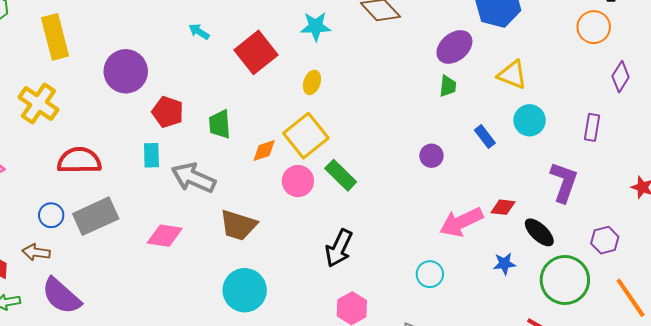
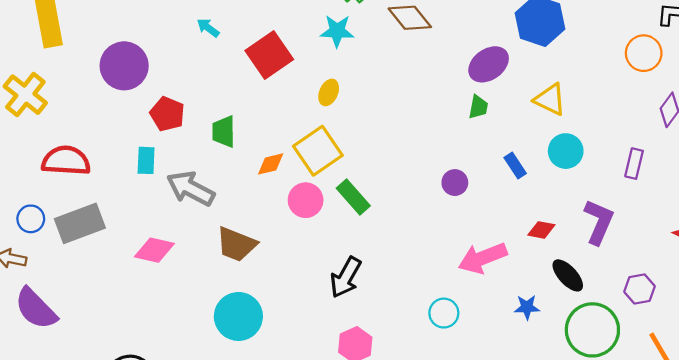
red diamond: (503, 207) -> (541, 230), moved

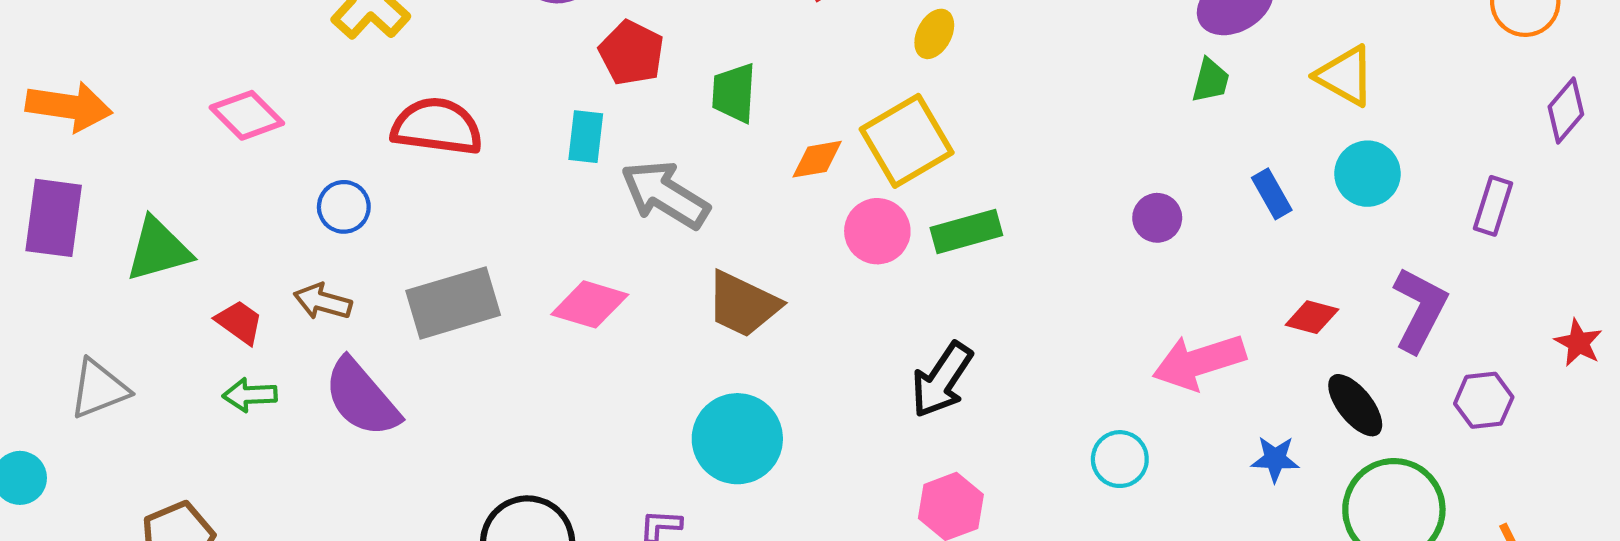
green rectangle: (353, 197) -> (966, 231), turned -68
blue circle: (31, 219) -> (344, 207), moved
gray rectangle: (80, 223) -> (453, 303), moved
purple hexagon: (640, 289) -> (1484, 400), moved

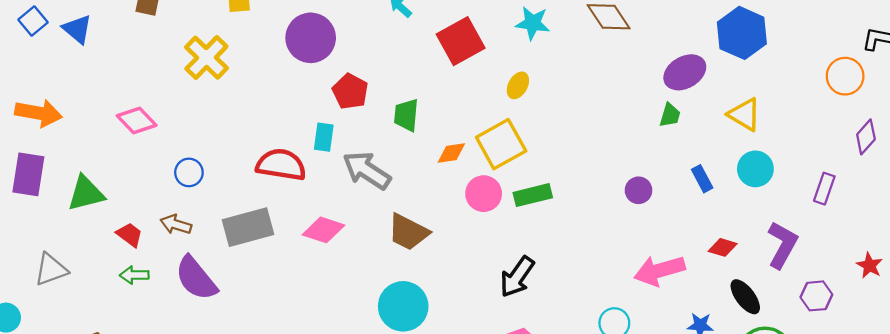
red semicircle: (437, 126) -> (281, 165), moved

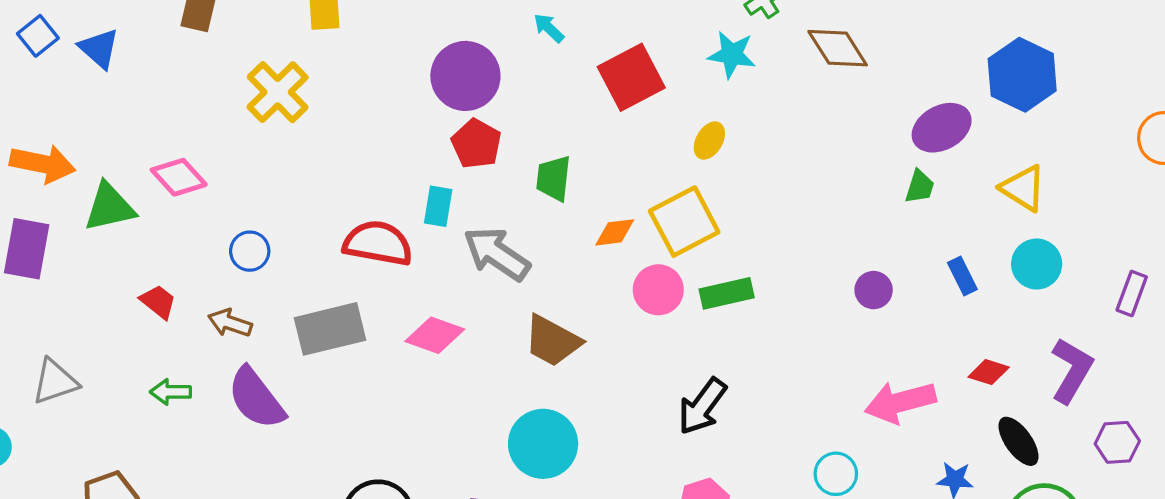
purple circle: (311, 38) -> (465, 76), moved
green triangle: (86, 193) -> (109, 207), moved
red trapezoid: (130, 235) -> (158, 302), moved

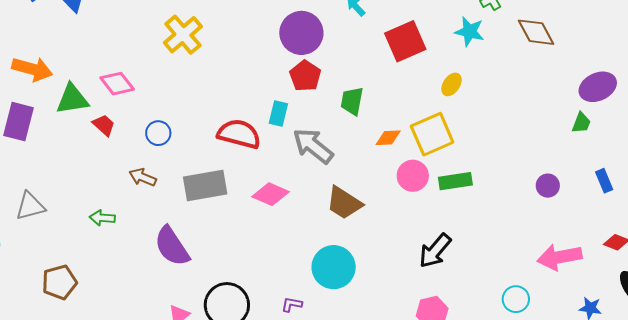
red trapezoid: (158, 302) -> (104, 125), moved
purple semicircle: (256, 398) -> (172, 246), moved

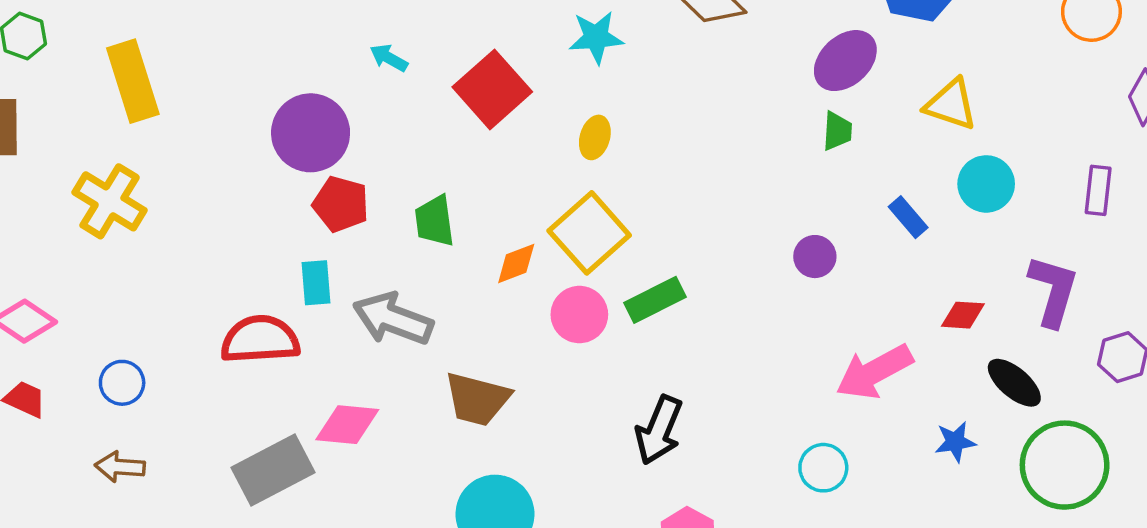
gray rectangle: (205, 186) -> (273, 470), moved

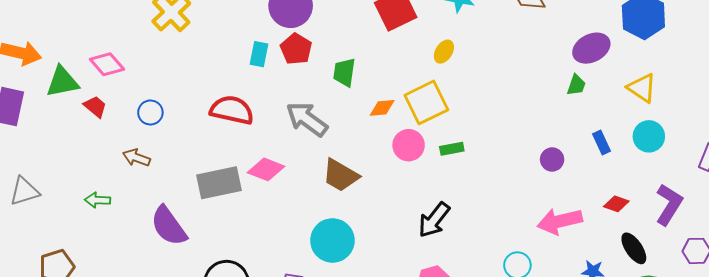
purple circle: (815, 257) -> (552, 159), moved
cyan rectangle: (316, 283) -> (259, 54), moved
green rectangle: (655, 300) -> (452, 149), size x0.7

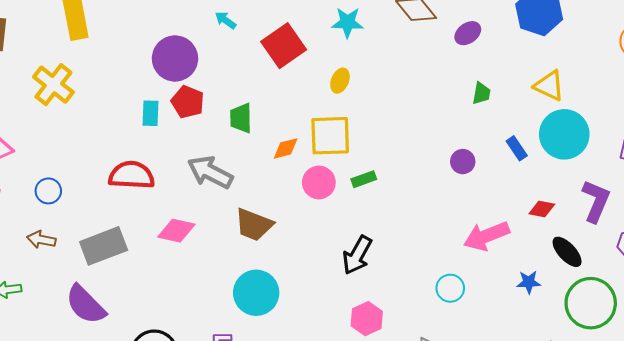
purple ellipse: (591, 48) -> (468, 33), moved, size x0.7
yellow square: (426, 102) -> (330, 136), turned 33
cyan circle: (649, 136) -> (564, 134), size x1.5
purple circle: (552, 159) -> (463, 162), moved
gray rectangle: (219, 183) -> (104, 246), moved

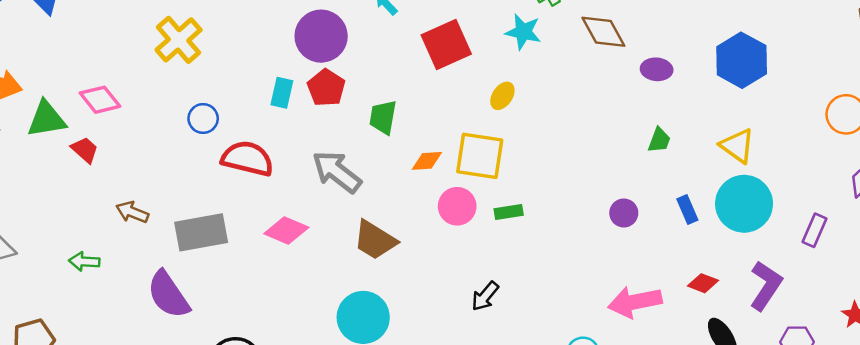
purple ellipse: (468, 33) -> (657, 69), turned 30
blue circle: (48, 191) -> (203, 118), moved
black arrow: (357, 255) -> (485, 296), size x0.7

